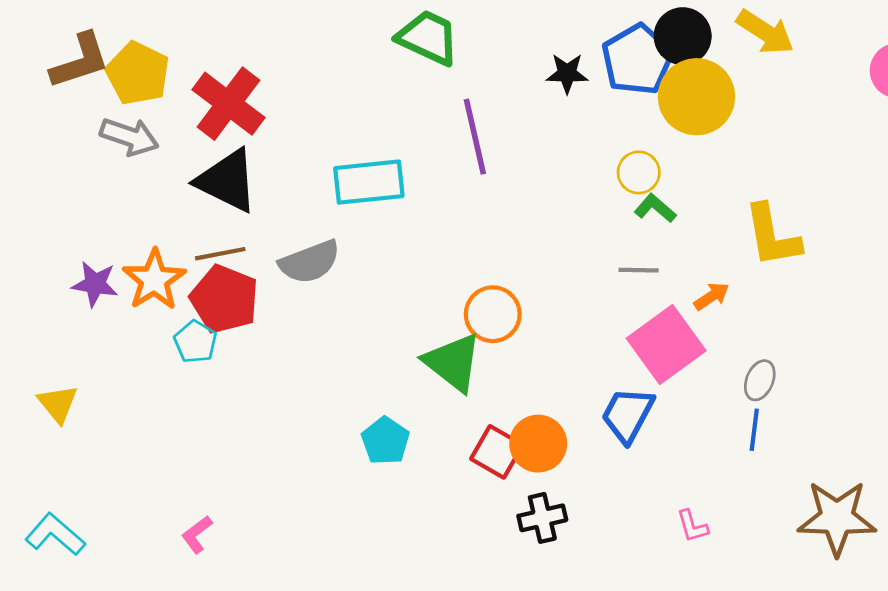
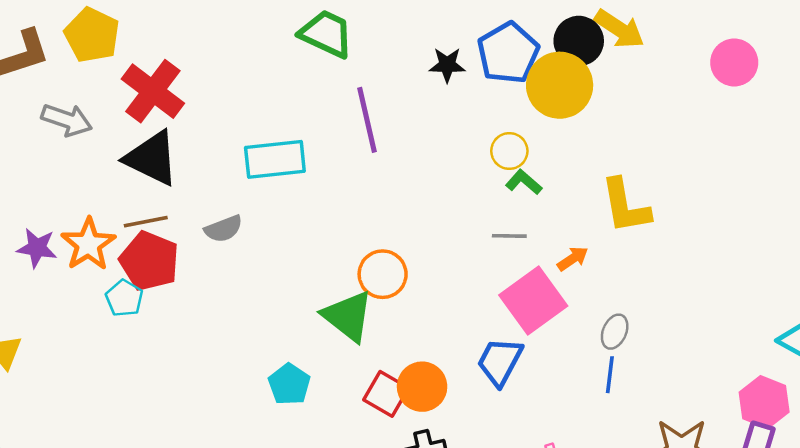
black circle: (683, 36) -> (579, 41), moved
yellow pentagon: (138, 73) -> (92, 35), moved
gray semicircle: (310, 262) -> (223, 229), size x0.7

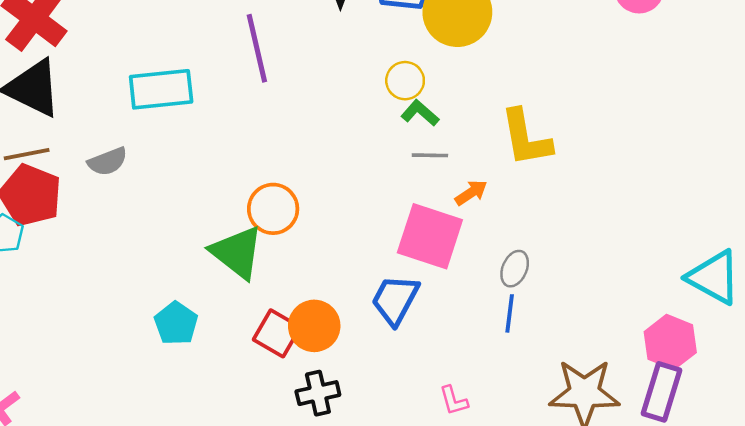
gray line: (509, 236) -> (430, 155), moved
pink square: (533, 301) -> (430, 236), turned -36

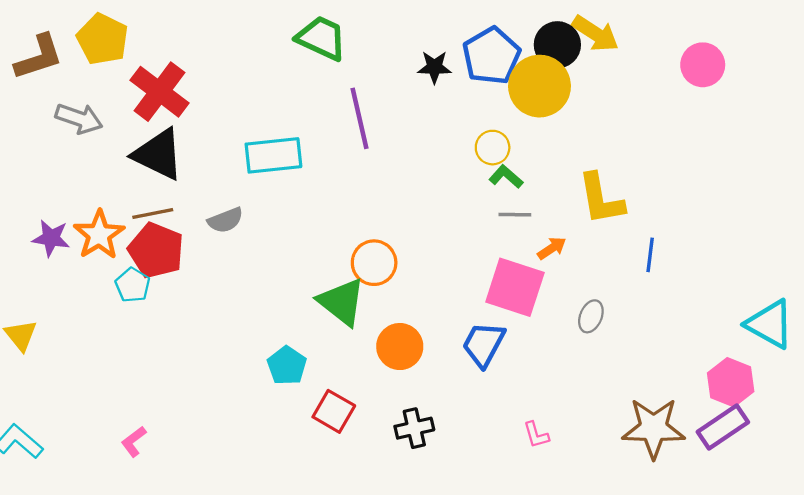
blue line: (510, 313) -> (650, 255), moved
orange circle: (314, 326) -> (400, 347), moved
red square: (277, 333) -> (334, 411), moved
purple rectangle: (662, 392) -> (723, 427), turned 39

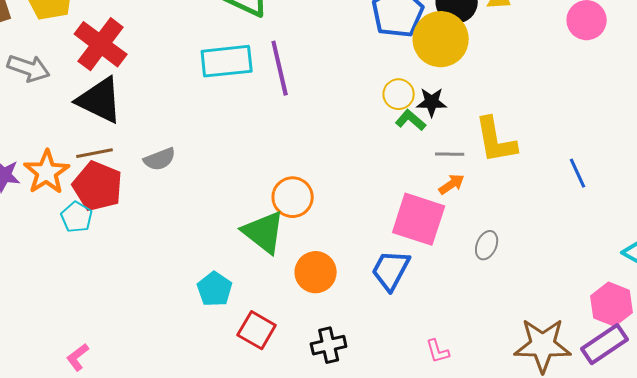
black star: (434, 67) -> (432, 102), moved
cyan rectangle: (273, 155) -> (227, 61), moved
gray line: (515, 215) -> (450, 154), moved
blue line: (650, 255) -> (578, 173), moved, turned -32

